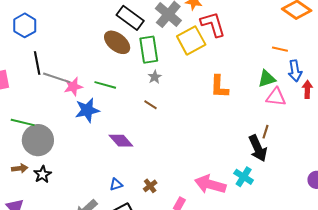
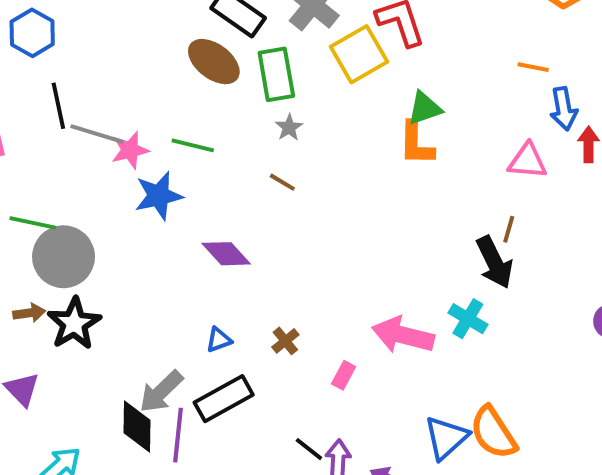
green triangle: (267, 79) -> (425, 108), moved
black star: (42, 174) -> (74, 324), size x1.5

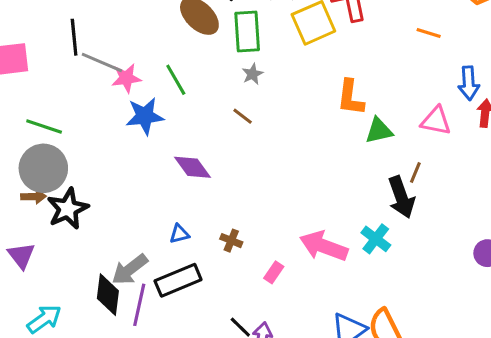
orange line: (533, 67) -> (429, 33), moved
green triangle: (425, 108) -> (379, 131), moved
green line: (193, 145) -> (176, 80), turned 40
gray circle: (64, 257) -> (43, 168), moved
brown cross: (285, 341) -> (231, 241), turned -35

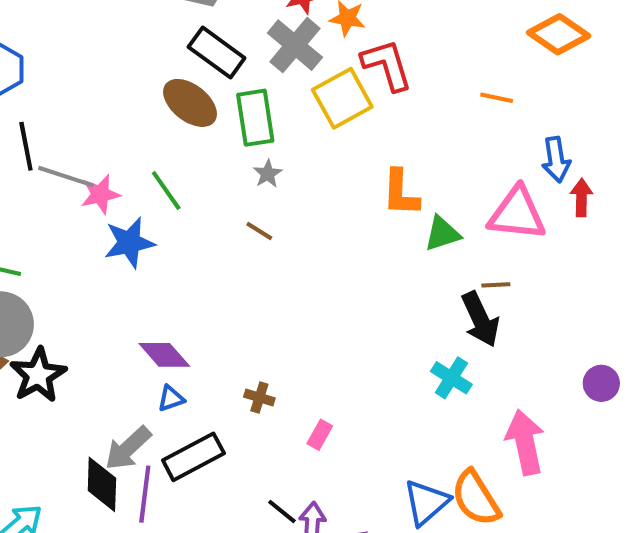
pink triangle: (436, 121) -> (517, 214), size x1.4
purple diamond: (193, 167) -> (164, 355), moved
brown line: (415, 173) -> (496, 285), turned 70
blue triangle: (179, 234) -> (171, 398), moved
pink arrow: (324, 246) -> (525, 442), moved, turned 63

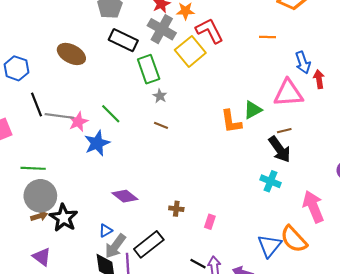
brown ellipse: (190, 103) -> (71, 54), moved
orange L-shape: (401, 193) -> (231, 121), moved
blue triangle: (171, 398) -> (106, 231), moved

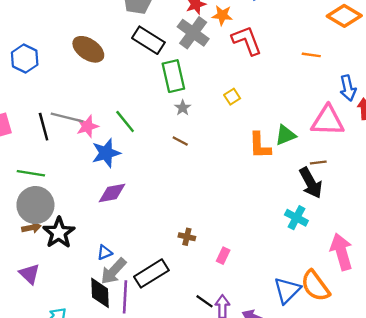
yellow square: (190, 51) -> (232, 97), moved, size x0.5
black line: (37, 104) -> (44, 127), moved
purple diamond: (125, 196) -> (112, 193), moved, turned -55

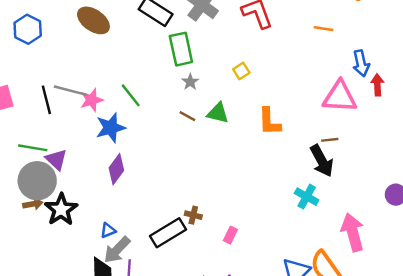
green triangle: (285, 135) -> (218, 113), moved, turned 35
purple diamond: (112, 193) -> (116, 169), turned -44
black rectangle: (151, 273) -> (168, 233), moved
purple triangle: (29, 274) -> (56, 159), moved

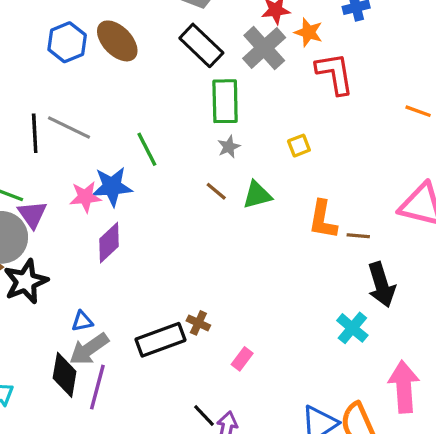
blue hexagon: (28, 29) -> (67, 42), moved
pink star: (92, 100) -> (85, 197), moved
green triangle: (218, 113) -> (257, 195), turned -40
brown line: (330, 140) -> (358, 236), moved

